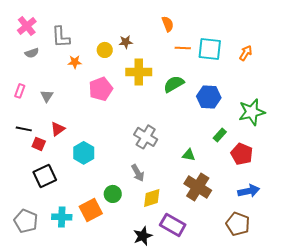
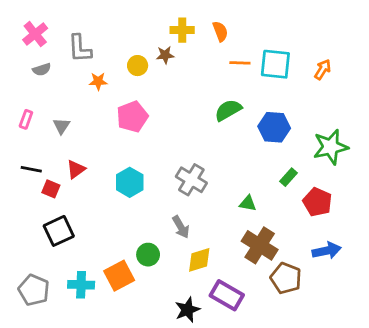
yellow cross: (139, 72) -> (182, 30), moved, size x0.7
cyan hexagon: (84, 153) -> (130, 182), moved
brown pentagon: (238, 224) -> (286, 278), moved

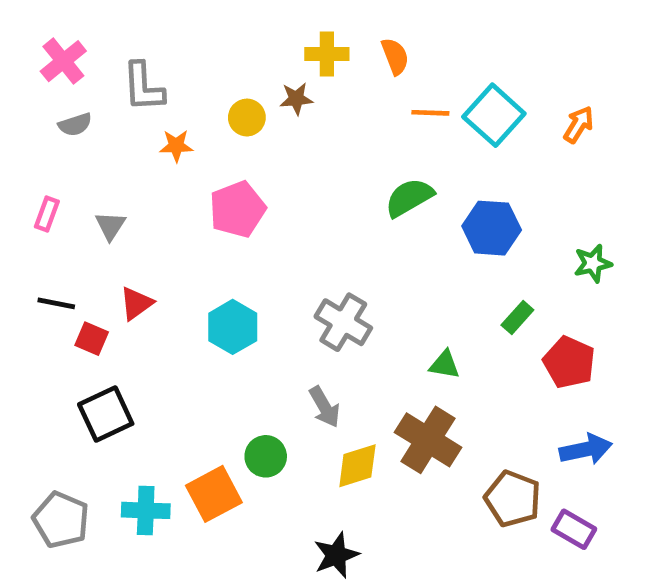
cyan square: (275, 64) -> (494, 115), turned 36
green star: (331, 147) -> (593, 263), size x0.6
brown cross: (260, 245) -> (428, 440), moved
purple rectangle: (227, 295) -> (574, 529), moved, size x0.7

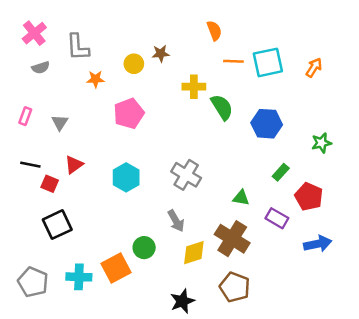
yellow cross: (327, 54) -> (194, 87), moved
cyan square: (494, 115) -> (268, 62), turned 36
green semicircle: (409, 198) -> (222, 107), turned 88
brown pentagon: (513, 499) -> (235, 287), moved
purple rectangle: (574, 529) -> (277, 218), moved

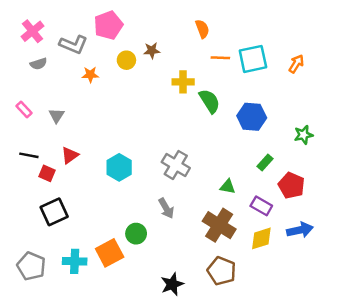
gray L-shape: (78, 47) -> (73, 45), turned -64
pink pentagon: (129, 114) -> (108, 25), moved
pink rectangle: (25, 116) -> (24, 110), turned -63
yellow diamond: (194, 253) -> (261, 238), moved

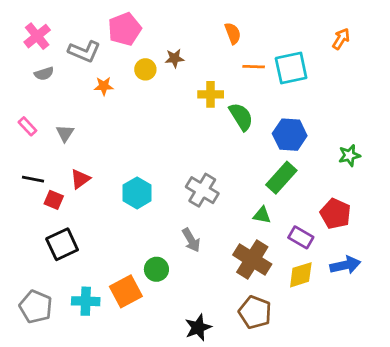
orange arrow: (296, 64) -> (341, 39), moved
green rectangle: (265, 163) -> (281, 178), moved, size x1.6

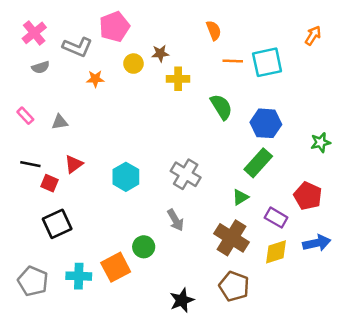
yellow cross: (211, 94) -> (178, 79), moved
gray triangle: (65, 133) -> (60, 122), turned 48
green triangle: (262, 215) -> (240, 197), turned -42

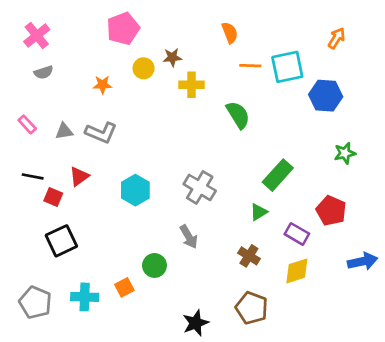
gray L-shape: (77, 47) -> (101, 133), moved
blue hexagon: (266, 123) -> (326, 96), moved
brown cross: (231, 238) -> (249, 256), size x0.6
blue arrow: (317, 243) -> (363, 261), moved
orange square: (116, 267) -> (124, 287), size x0.6

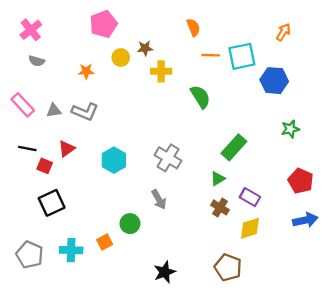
gray semicircle: (44, 72) -> (37, 61), turned 35
pink rectangle: (27, 124) -> (23, 105), size x1.5
red pentagon: (331, 211) -> (301, 181), moved
brown cross: (249, 256) -> (220, 207), moved
brown pentagon: (252, 308) -> (228, 267), moved

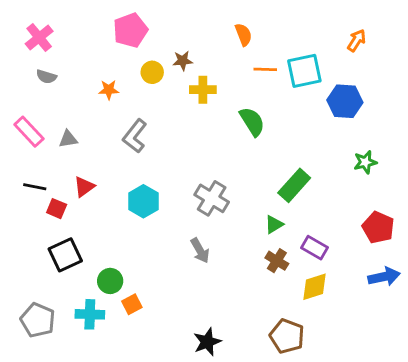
gray L-shape: (85, 112) -> (135, 136), moved, turned 105
green circle: (130, 224) -> (110, 281), moved

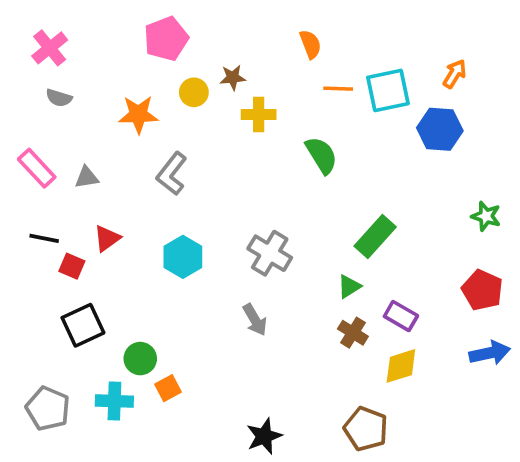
orange arrow: (357, 40) -> (455, 74), moved
orange star: (109, 90) -> (138, 115), size x1.5
green star: (365, 162) -> (486, 216), moved, turned 30

